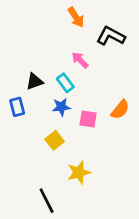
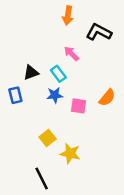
orange arrow: (76, 17) -> (68, 15), turned 42
yellow square: (55, 140) -> (48, 138), moved
yellow star: (79, 172) -> (70, 154), turned 30

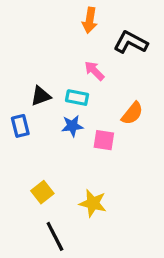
cyan rectangle: (58, 74) -> (77, 98), turned -42
orange semicircle: (107, 98) -> (132, 113), moved
yellow square: (48, 138) -> (42, 192), moved

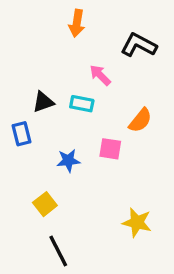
orange arrow: (90, 20) -> (77, 23), moved
blue star: (72, 126) -> (68, 161), moved
yellow star: (93, 203) -> (137, 222), moved

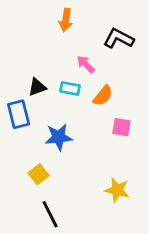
orange semicircle: (140, 120) -> (103, 96), moved
blue rectangle: (22, 134) -> (19, 114), size x1.4
pink square: (110, 149) -> (121, 127), moved
blue star: (68, 161) -> (59, 137), size x1.4

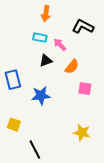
black triangle: (37, 87) -> (46, 61), moved
cyan rectangle: (70, 89) -> (40, 38), moved
yellow square: (39, 174) -> (14, 125), moved, turned -32

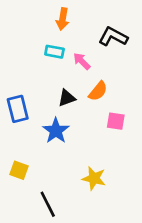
black triangle: (46, 61) -> (67, 98), moved
blue star: (41, 96) -> (56, 131), turned -30
yellow star: (82, 133) -> (94, 178), moved

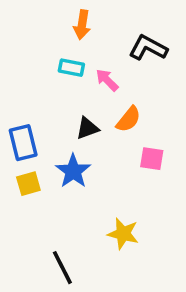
yellow square: (19, 170) -> (28, 184), moved, turned -36

